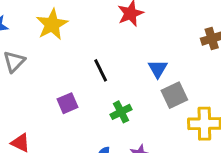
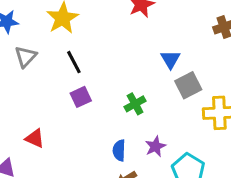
black line: (101, 70) -> (74, 62), moved

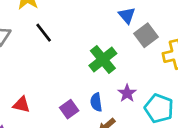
purple square: (81, 97) -> (69, 109), moved
green cross: (135, 104) -> (103, 60), size x1.5

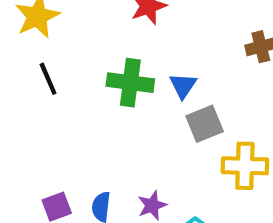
green cross: (103, 60) -> (130, 83), moved, turned 32

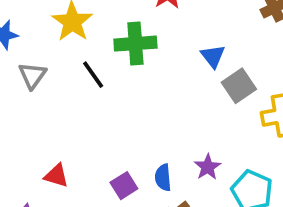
green cross: (130, 83) -> (135, 44), moved

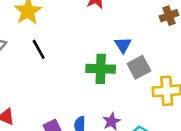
green cross: (135, 44) -> (101, 69), moved

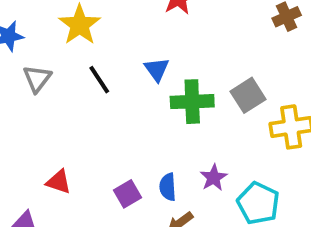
blue triangle: (123, 45) -> (157, 69), moved

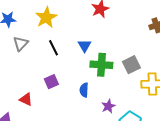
blue semicircle: (168, 187) -> (84, 90), moved
purple square: (127, 194) -> (51, 82), moved

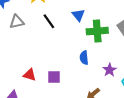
gray triangle: (21, 44) -> (17, 22), turned 42
purple square: (51, 82) -> (54, 77), moved, turned 32

